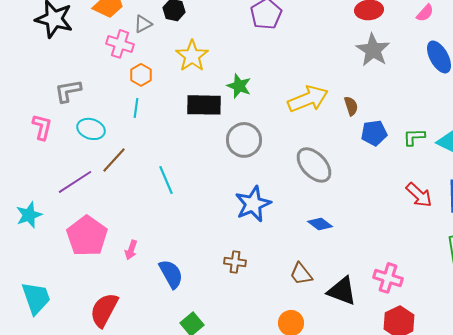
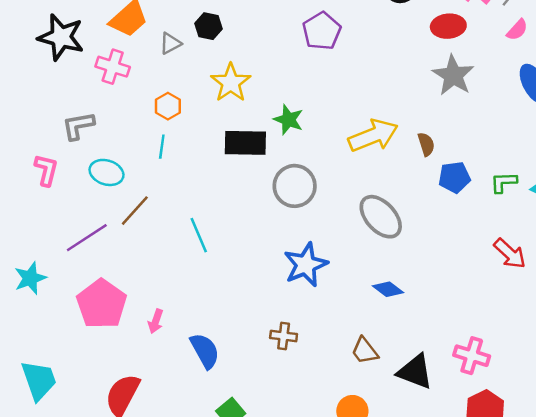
pink cross: (120, 44) -> (113, 67), moved

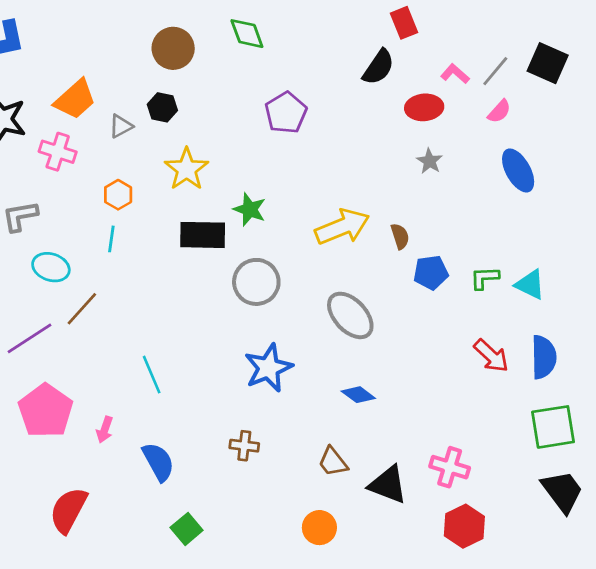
gray star: (453, 75) -> (430, 161), size x0.6
cyan line: (199, 235) -> (152, 375), moved

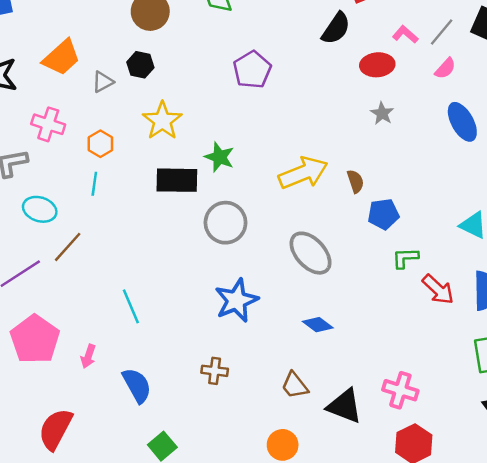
pink cross: (58, 152) -> (48, 124), moved
green L-shape: (485, 278) -> (405, 258), moved

